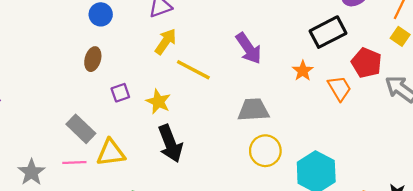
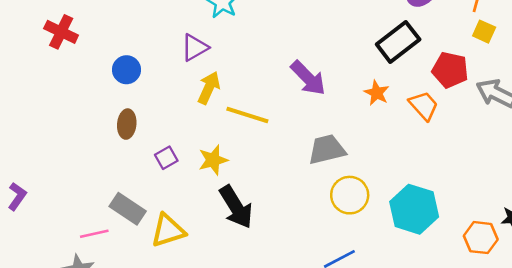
yellow star: (158, 102) -> (213, 160), turned -30
pink line: (74, 163) -> (94, 234), moved

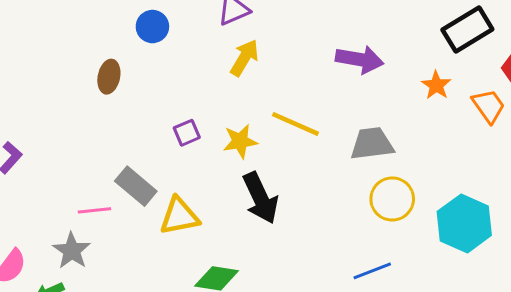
purple arrow: (308, 78) -> (360, 59), turned -42
yellow line: (247, 115) -> (295, 124), moved
brown ellipse: (127, 124) -> (109, 77), moved

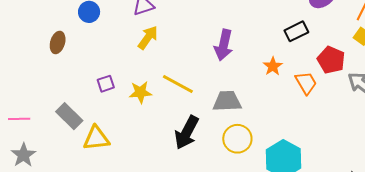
black rectangle: (467, 30) -> (296, 31), size x0.7
purple arrow: (360, 59) -> (224, 45), turned 88
black arrow: (260, 198) -> (187, 132), moved, turned 48
pink line: (94, 210) -> (19, 119), moved

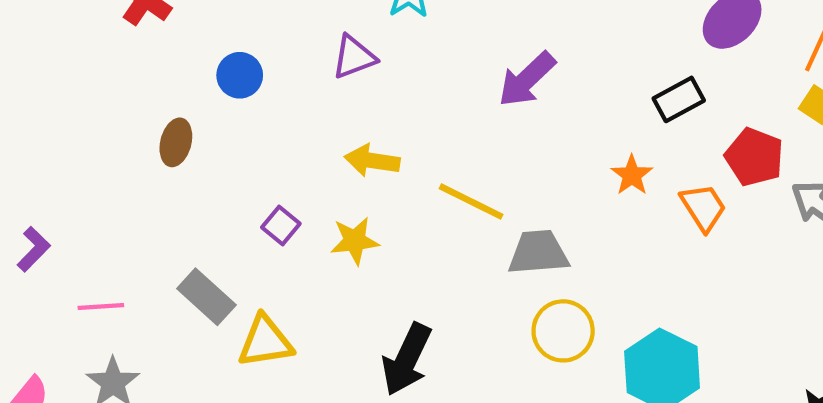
yellow arrow: (148, 38) -> (372, 161), moved, turned -115
purple arrow: (224, 45) -> (527, 79), moved, turned 36
purple square: (106, 84) -> (281, 225), turned -30
yellow line: (178, 84) -> (471, 201), moved
black arrow: (187, 132) -> (407, 359), moved

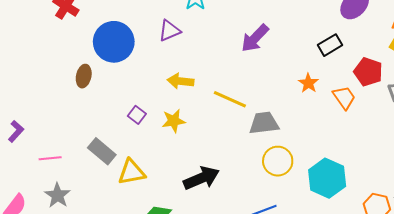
blue circle: (240, 75) -> (114, 42), size x1.8
black arrow: (407, 359) -> (201, 178), turned -136

